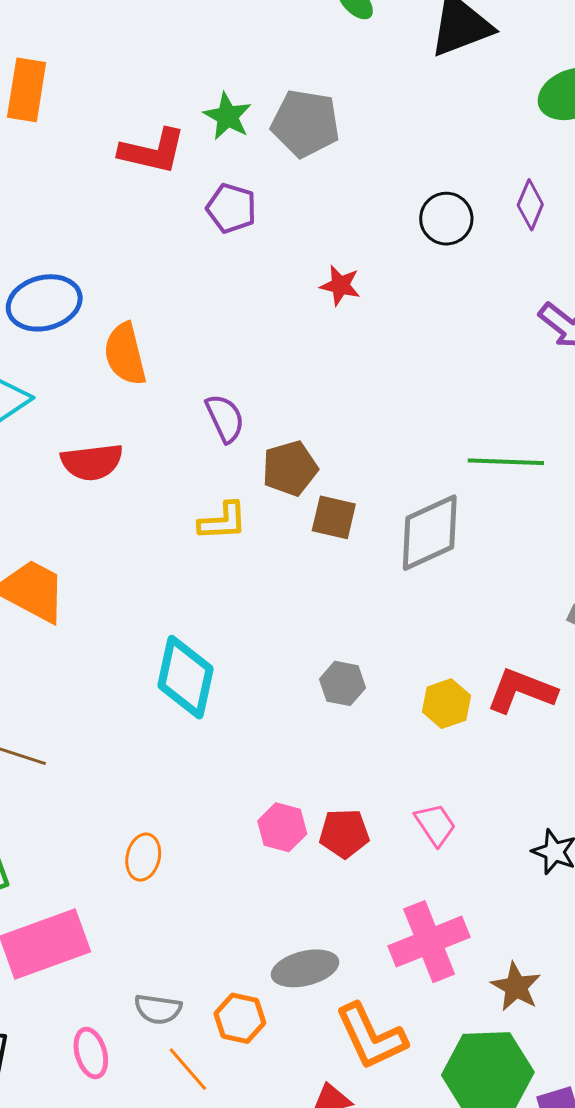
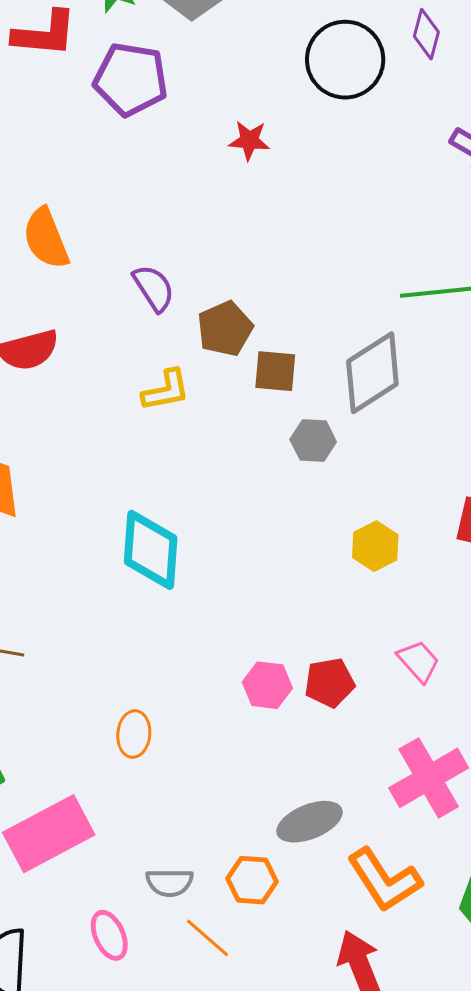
purple pentagon: (231, 208) -> (131, 79), size x1.5
black circle: (446, 219) -> (345, 60), size x1.5
gray hexagon: (343, 683) -> (313, 441), moved
yellow hexagon: (446, 704) -> (375, 546), moved

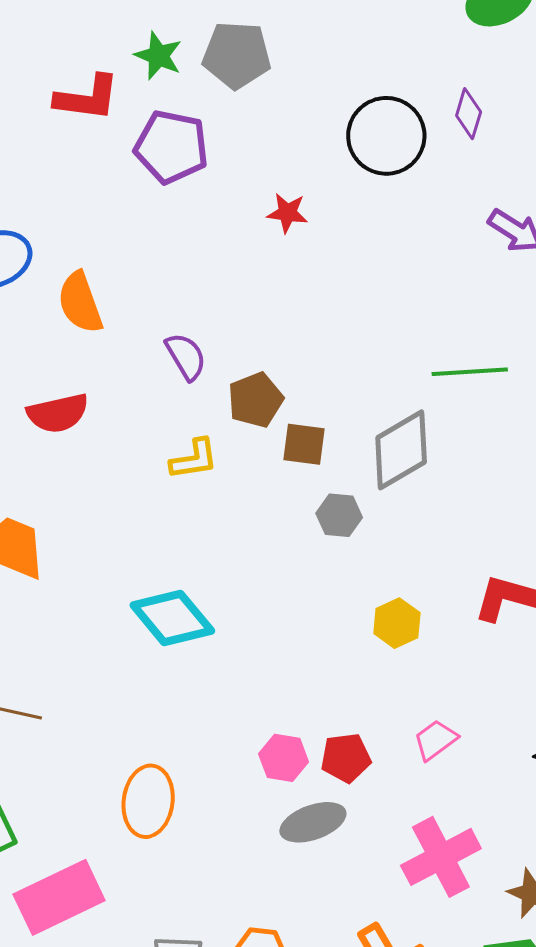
cyan diamond: (151, 550) -> (172, 618), turned -46
pink trapezoid: (418, 661) -> (436, 740), turned -87
orange ellipse: (134, 734) -> (148, 801), size x1.5
gray ellipse: (310, 822) -> (313, 822), moved

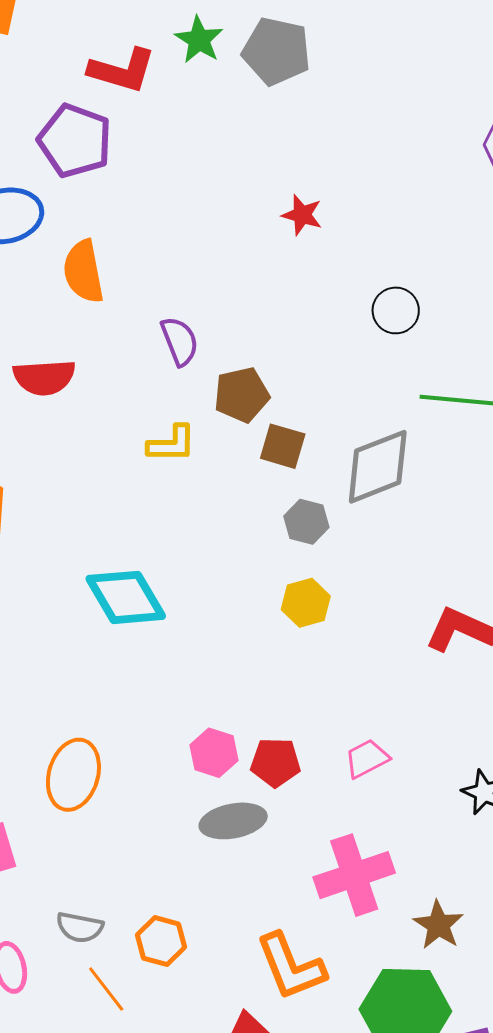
black circle: (386, 136) -> (396, 310), moved, size x0.6
purple pentagon: (171, 147) -> (75, 141), moved
yellow hexagon: (397, 623) -> (306, 603), moved

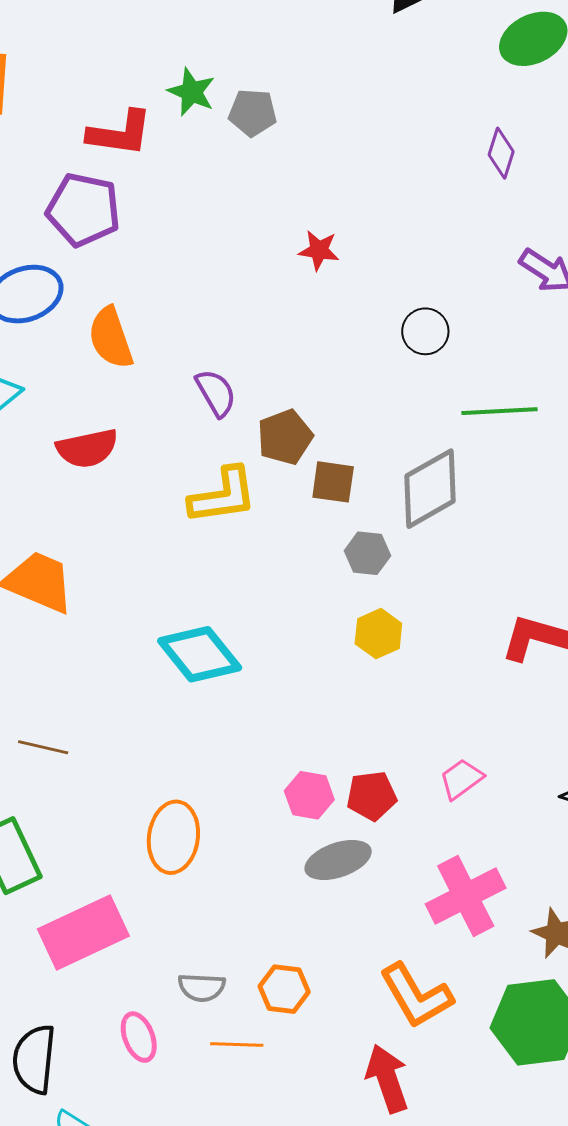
gray pentagon: (276, 51) -> (253, 113), moved, size x0.7
yellow L-shape: (172, 444) -> (223, 496), size x1.4
orange line: (106, 989) -> (237, 1045), turned -42

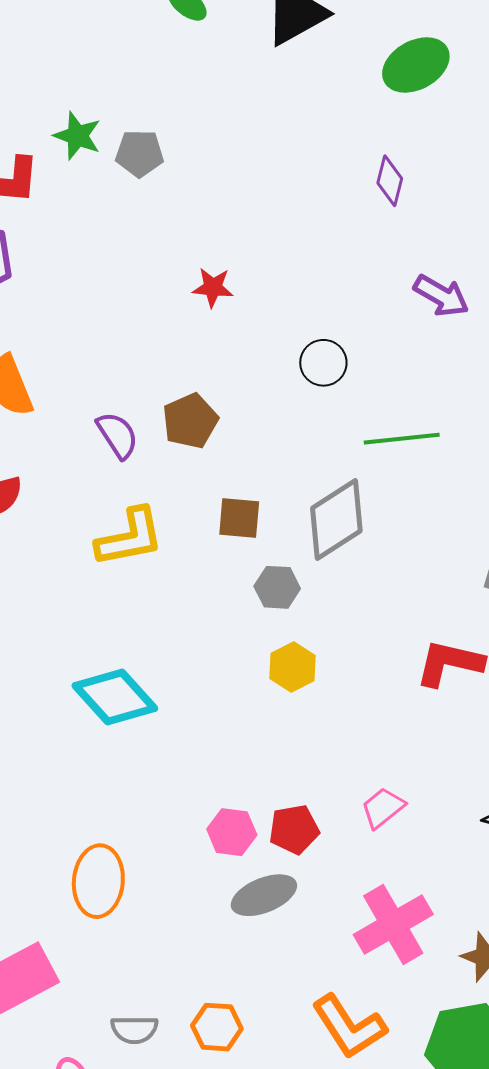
brown pentagon: (285, 437) -> (190, 421), moved

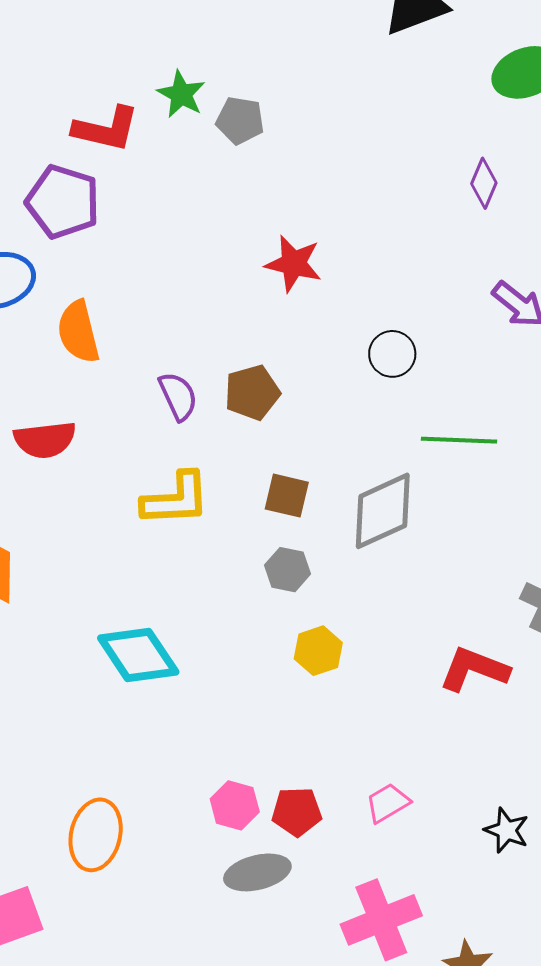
red star: (213, 287) -> (294, 264), size x1.4
gray hexagon: (277, 587) -> (288, 570), moved

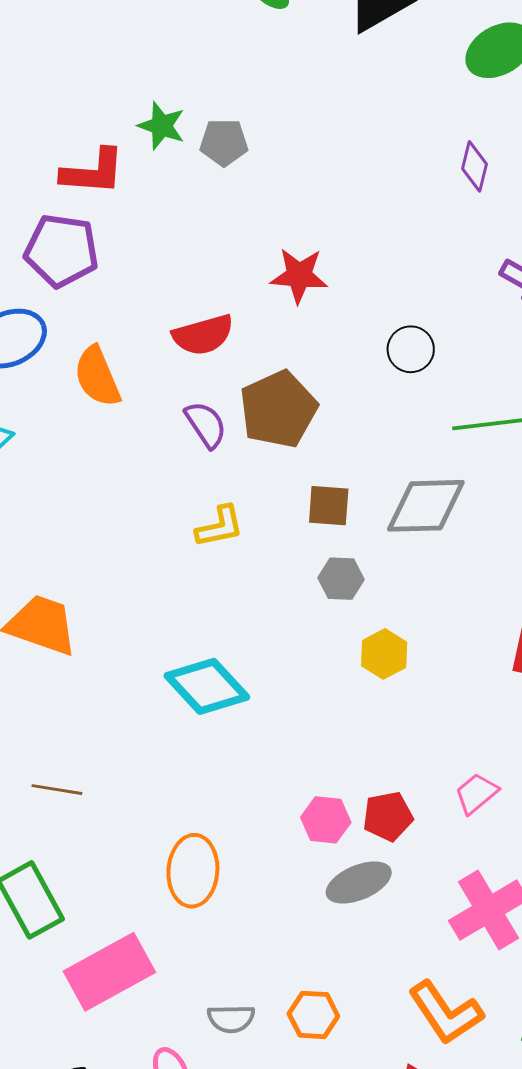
brown pentagon: (252, 392) -> (278, 409), size x1.4
red semicircle: (45, 440) -> (203, 335), moved
yellow L-shape: (176, 499) -> (220, 527), size x0.7
gray diamond: (383, 511) -> (426, 506), turned 32

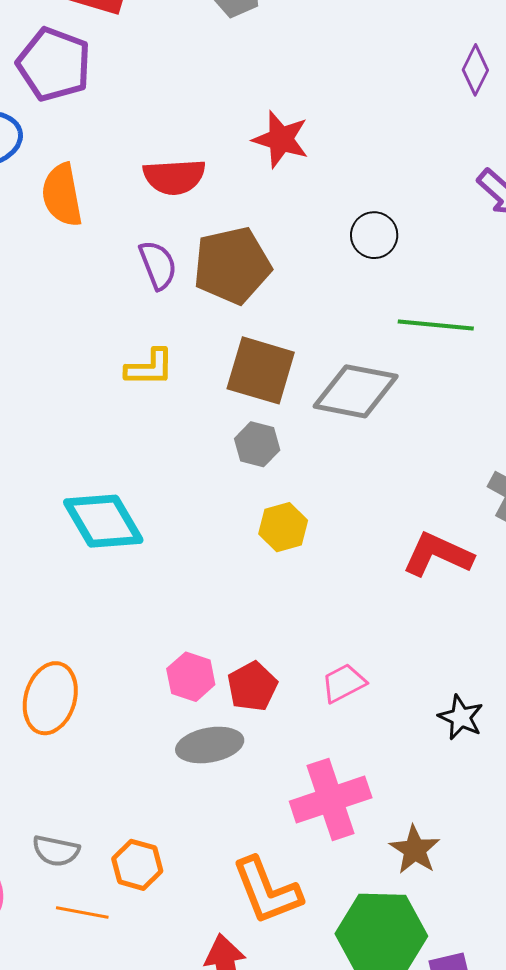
brown square: (329, 506) -> (261, 370), size x1.5
red pentagon: (388, 816) -> (252, 687), turned -30

